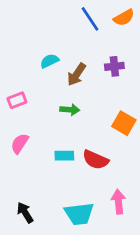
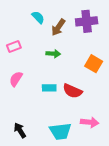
cyan semicircle: (49, 61) -> (38, 17), turned 72
purple cross: (114, 66) -> (87, 21), size x1.5
pink arrow: (118, 202) -> (90, 122), turned 102

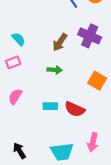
cyan semicircle: (38, 17) -> (18, 39), moved
purple cross: (87, 21) -> (90, 36), turned 30
pink arrow: (90, 122) -> (93, 142), turned 96

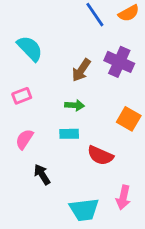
cyan semicircle: (18, 39) -> (30, 48), moved, size x1.5
cyan rectangle: (50, 106) -> (69, 134), moved
black arrow: (19, 151) -> (42, 174), moved

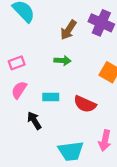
pink rectangle: (22, 96) -> (17, 63), moved
cyan rectangle: (69, 134) -> (51, 97), moved

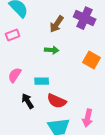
pink rectangle: (17, 63) -> (13, 35), moved
red semicircle: (85, 104) -> (57, 101), moved

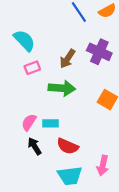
pink rectangle: (13, 35) -> (32, 68), moved
green arrow: (52, 50) -> (62, 88), size x1.6
pink semicircle: (15, 75) -> (29, 122), moved

